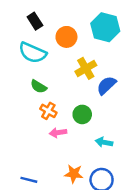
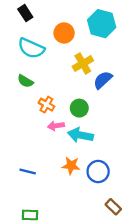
black rectangle: (35, 21) -> (25, 13), moved
green semicircle: (39, 87) -> (25, 81), moved
cyan arrow: (104, 142) -> (80, 135), moved, size x1.5

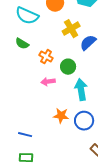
orange cross: (46, 105) -> (46, 57), moved
cyan arrow: (80, 135) -> (81, 90), moved, turned 70
blue line: (28, 172) -> (25, 135), moved

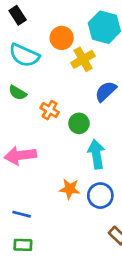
yellow cross: (71, 29) -> (83, 59), moved
pink arrow: (48, 82) -> (20, 155), moved, size x1.6

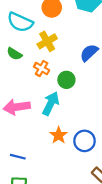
yellow cross: (83, 59) -> (47, 41), moved
cyan arrow: (96, 154) -> (51, 104), moved, turned 35
orange star: (70, 189) -> (59, 135), turned 30

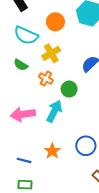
orange star: (59, 135) -> (52, 151), moved

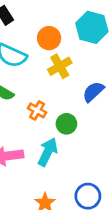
yellow cross: (51, 53) -> (60, 66), moved

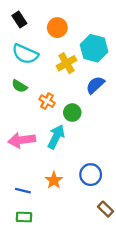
cyan hexagon: (92, 27) -> (94, 48), moved
orange circle: (49, 38) -> (57, 28), moved

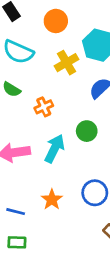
orange cross: (47, 101) -> (44, 107), turned 35
green circle: (72, 113) -> (87, 131), moved

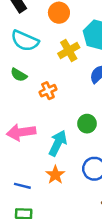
green circle: (87, 131) -> (87, 124), moved
cyan arrow: (55, 148) -> (58, 143), moved

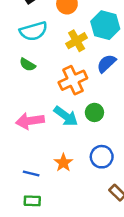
cyan semicircle: (25, 41) -> (33, 31), turned -40
orange cross: (48, 91) -> (73, 80), moved, size x1.6
cyan arrow: (58, 143) -> (66, 116), moved, turned 100

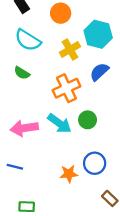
cyan semicircle: (33, 31) -> (28, 40), turned 48
orange star: (63, 163) -> (69, 174), moved, turned 30
blue line: (31, 173) -> (15, 167), moved

